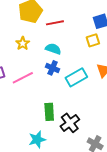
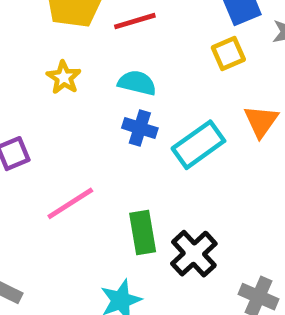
pink line: (23, 78) -> (70, 203), moved

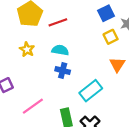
yellow square: (228, 53) -> (111, 37), moved
cyan rectangle: (198, 145) -> (91, 91), moved

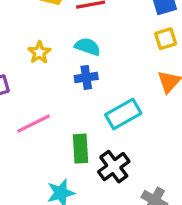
yellow star: (27, 49) -> (39, 52), moved
blue cross: (63, 71) -> (86, 77), turned -32

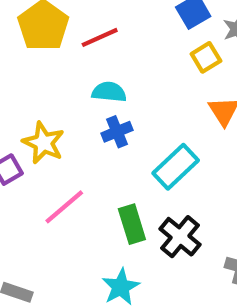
yellow star: (39, 52) -> (43, 143), moved, size x1.4

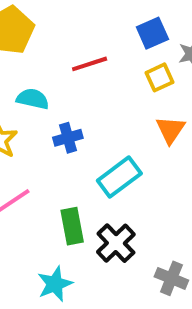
red line: (100, 37) -> (90, 64), moved
cyan semicircle: (109, 92) -> (33, 99), moved

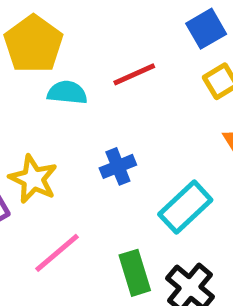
cyan semicircle: (33, 99) -> (67, 93), moved

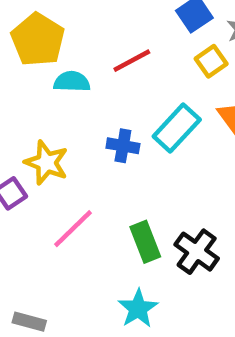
blue cross: (118, 166) -> (123, 146), turned 36
cyan rectangle: (185, 207) -> (177, 128), moved

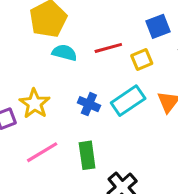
yellow square: (211, 61) -> (142, 59), moved
green rectangle: (145, 242) -> (87, 155), moved

